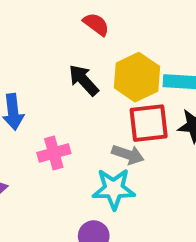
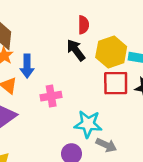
red semicircle: (96, 24) -> (83, 25), moved, turned 48
gray arrow: (128, 155) -> (106, 145), moved

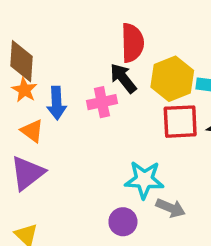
red semicircle: (83, 25) -> (132, 43), size x1.5
pink cross: (51, 96) -> (102, 102), moved

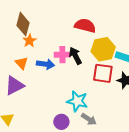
red semicircle: (132, 43) -> (85, 26), turned -85
black arrow: (123, 78) -> (75, 56), moved
orange star: (24, 90) -> (30, 41), moved
blue arrow: (57, 103) -> (45, 64), moved, turned -90

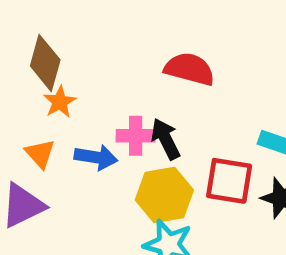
yellow hexagon: (103, 49) -> (164, 195), moved

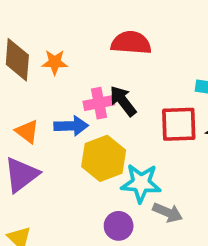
orange star: (60, 102) -> (55, 62), moved, turned -30
yellow hexagon: (164, 195) -> (104, 158), moved

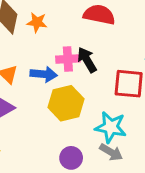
cyan star: (141, 183) -> (111, 127), moved

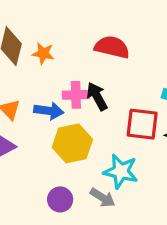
gray arrow: (111, 152) -> (103, 198), moved
purple circle: (71, 158) -> (60, 199), moved

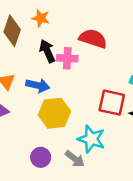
orange star: (43, 53) -> (41, 18), moved
pink cross: (76, 95) -> (67, 58), moved
black arrow: (97, 96) -> (47, 51), moved

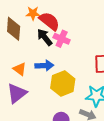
red semicircle: (93, 39) -> (49, 21), moved, turned 35
pink cross: (67, 58) -> (62, 39), turned 35

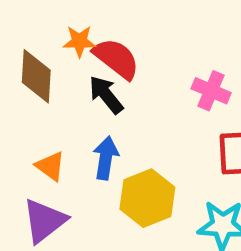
pink cross: (62, 39) -> (211, 91), moved
blue arrow: (44, 65) -> (106, 158), turned -78

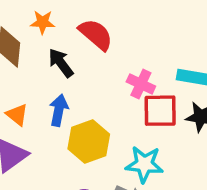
red semicircle: (116, 59) -> (96, 34), moved
pink cross: (211, 91) -> (141, 84), moved

